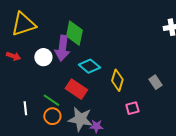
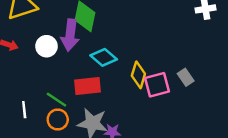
red rectangle: (76, 89) -> (87, 86), turned -40
pink square: (132, 108) -> (157, 85), moved, size x1.5

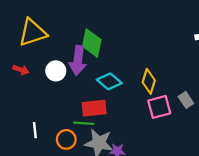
yellow diamond: (138, 75) -> (149, 81), moved
green line: (56, 100) -> (84, 123), moved, turned -30

